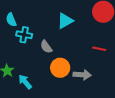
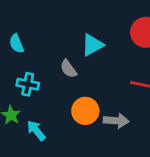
cyan cross: (24, 35) -> (28, 84), moved
gray semicircle: (46, 47) -> (68, 69), moved

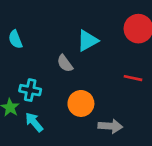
cyan cross: (28, 84) -> (30, 90), moved
gray arrow: (116, 121) -> (110, 126), moved

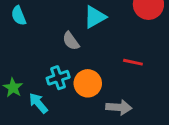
red line: (133, 78) -> (133, 62), moved
cyan cross: (30, 90) -> (58, 78), moved, turned -30

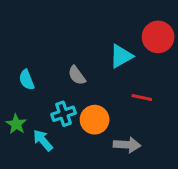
cyan semicircle: (19, 16) -> (27, 80), moved
cyan triangle: (95, 17) -> (121, 56), moved

